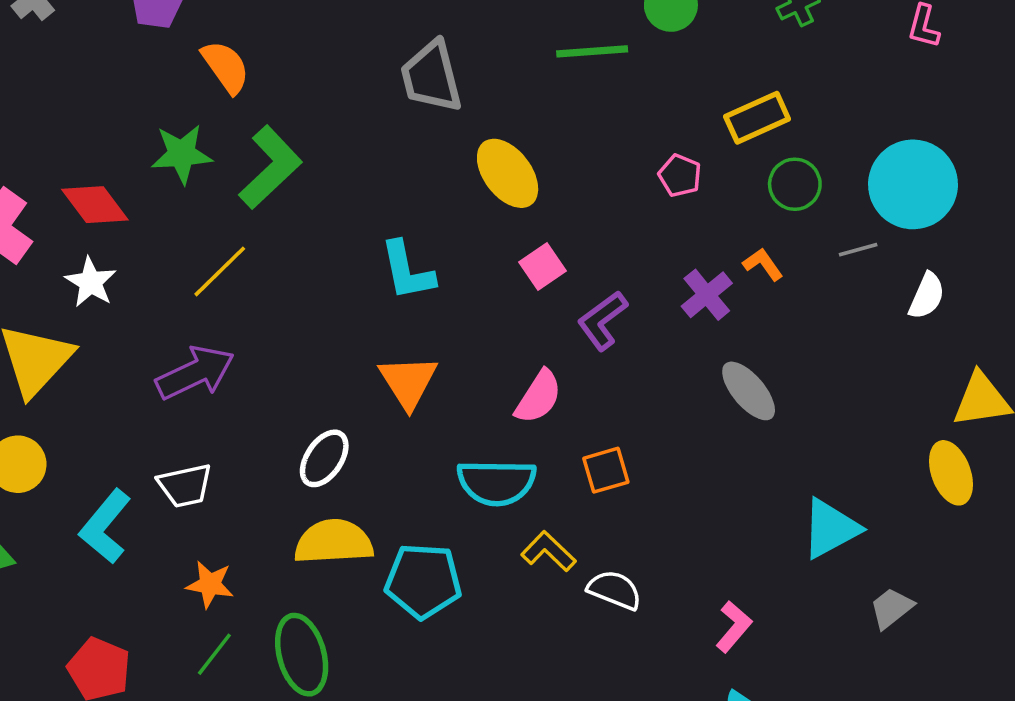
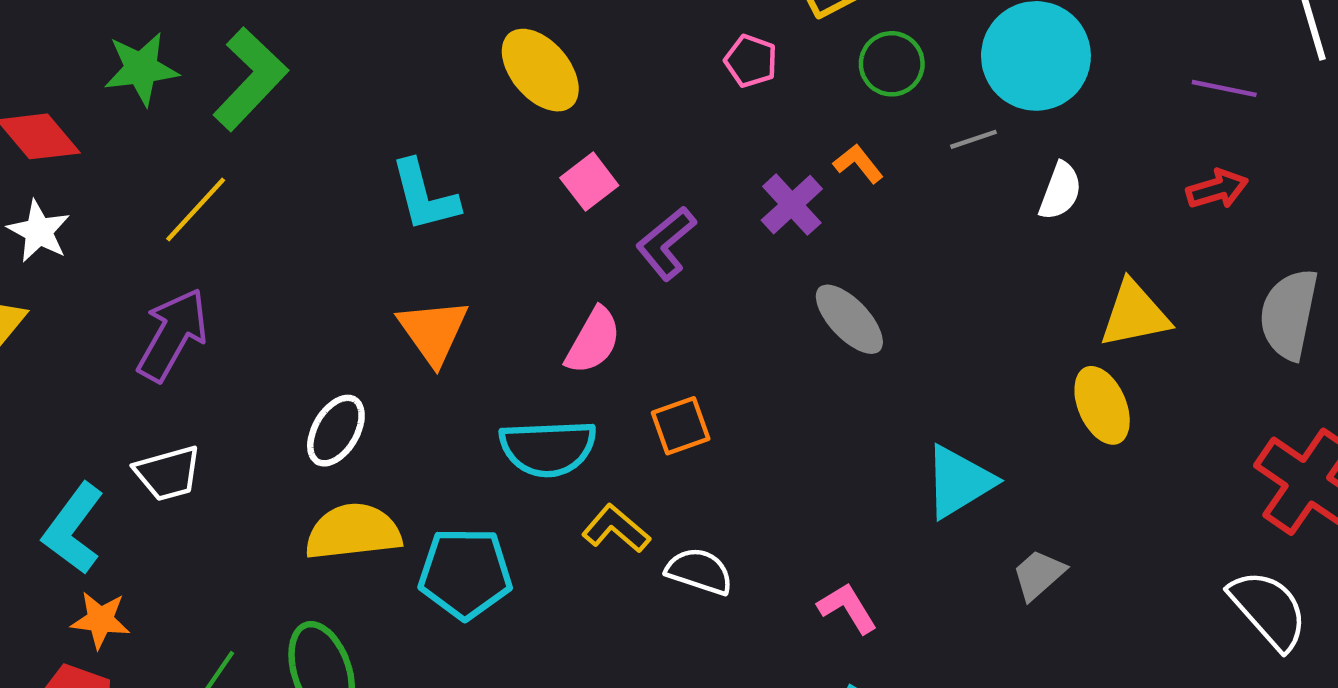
purple arrow: (195, 373) -> (173, 335), turned -32
orange star: (210, 584) -> (100, 620), moved
pink L-shape: (734, 627) -> (847, 608), turned -69

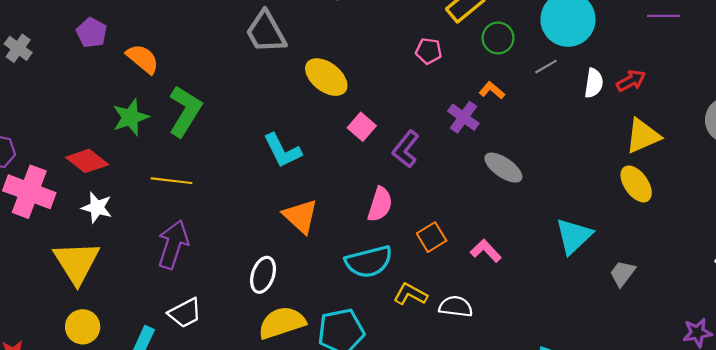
red arrow: (1217, 189) -> (631, 81), moved
yellow line: (196, 209) -> (172, 181), turned 66
pink L-shape: (847, 608) -> (486, 251), moved

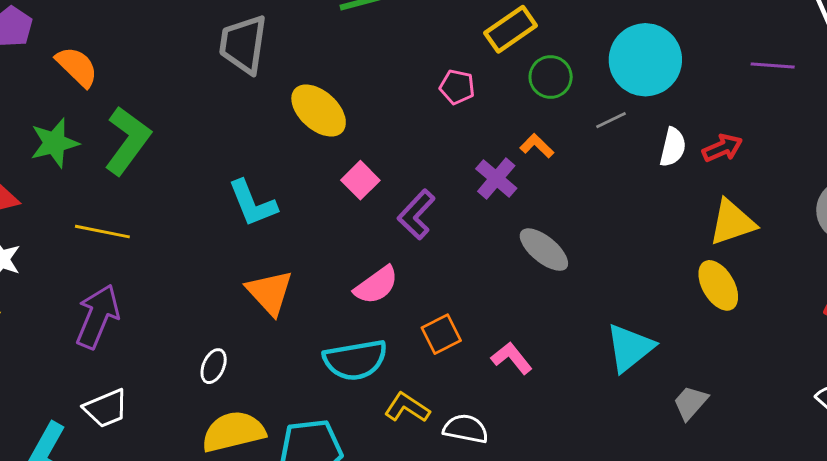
gray trapezoid: (266, 32) -> (243, 44), turned 33
pink semicircle: (380, 204) -> (376, 285), turned 32
white ellipse: (263, 275) -> (214, 366), size x0.7

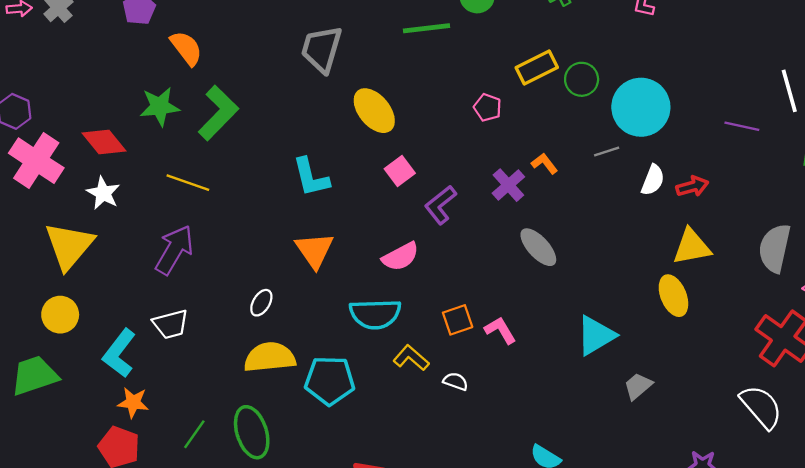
green circle: (551, 77) -> (582, 79), moved
orange square: (441, 334) -> (458, 320), moved
white semicircle: (466, 429) -> (456, 381), size x0.7

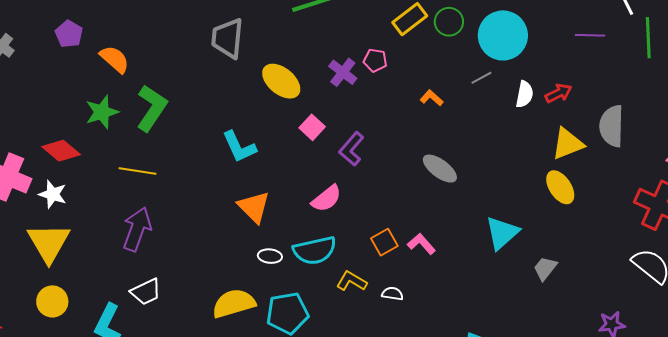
purple cross: (508, 185) -> (343, 72), moved
white star: (103, 193) -> (53, 194), moved
gray semicircle: (775, 248) -> (612, 126), moved
white ellipse: (261, 303) -> (270, 256), moved, turned 75

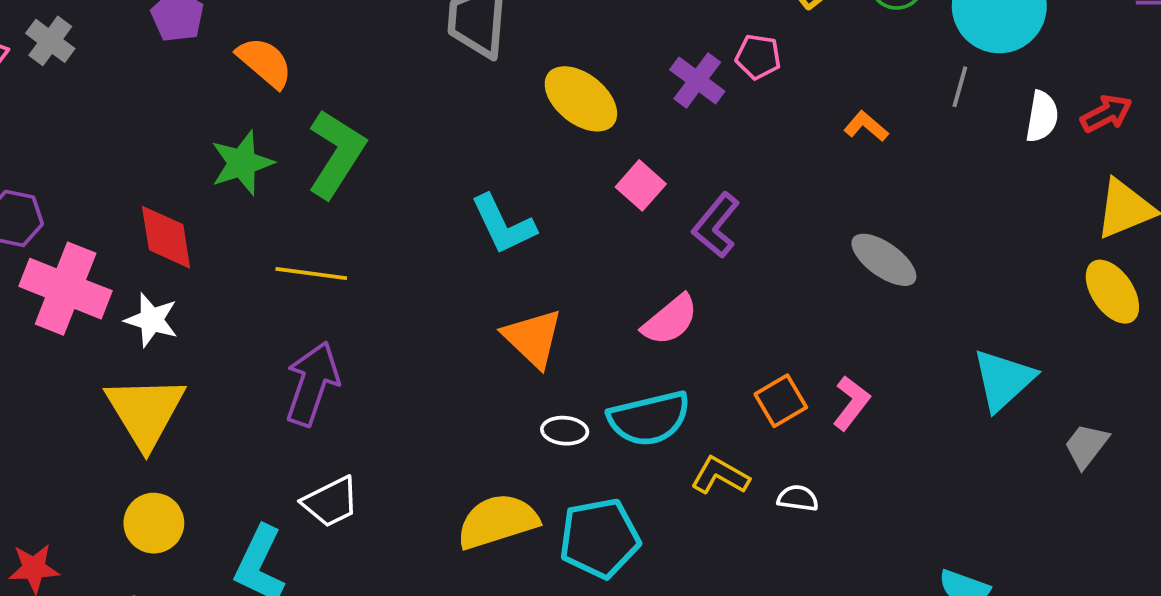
gray line: (481, 78) -> (960, 87), turned -45
red diamond: (61, 151) -> (166, 237), turned 42
pink L-shape: (421, 244) -> (851, 403), turned 80

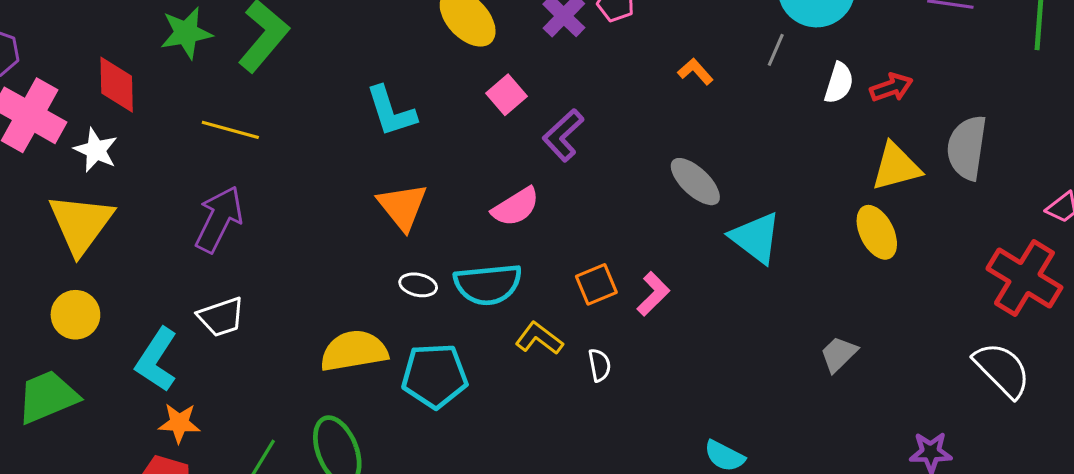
cyan triangle: (1003, 380) -> (756, 238), moved, turned -48
white semicircle: (798, 498) -> (599, 365), turned 64

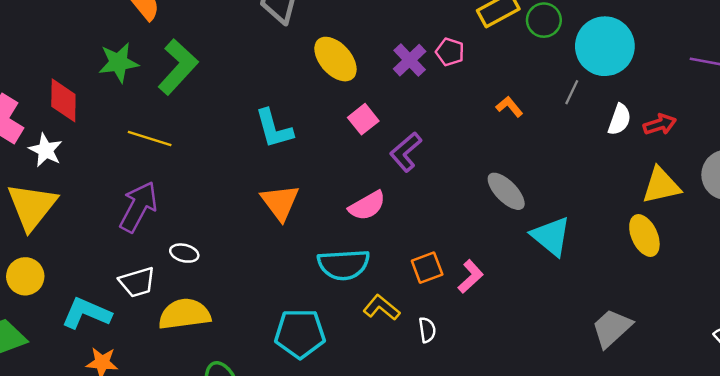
white ellipse: (418, 285) -> (184, 253), moved
yellow semicircle: (354, 351) -> (184, 314), moved
gray trapezoid: (839, 354) -> (612, 328), size x1.4
cyan L-shape: (157, 360) -> (86, 313), turned 78

